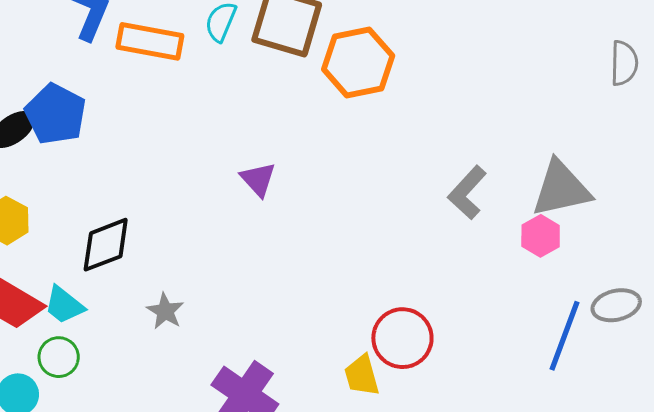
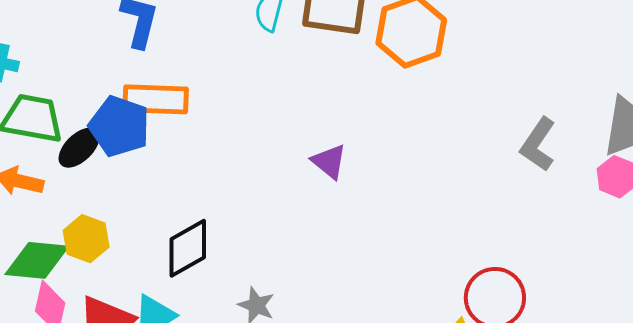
orange rectangle: (150, 41) -> (156, 99), moved

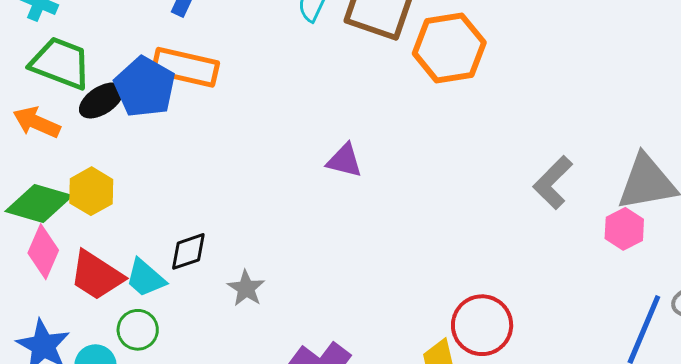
purple triangle: (329, 162) -> (344, 161), turned -36
black diamond: (188, 248) -> (188, 251), moved, size x0.7

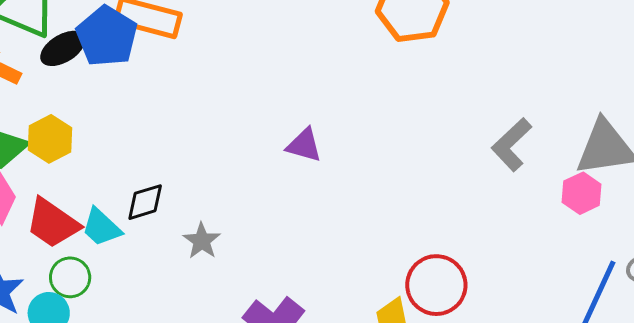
purple triangle: (344, 161) -> (304, 145), moved
green circle: (138, 330) -> (70, 277), moved

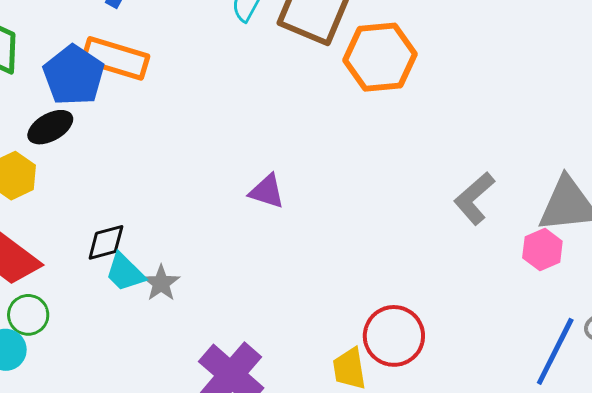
black ellipse: (63, 48) -> (50, 127), moved
cyan trapezoid: (101, 227) -> (125, 272), moved

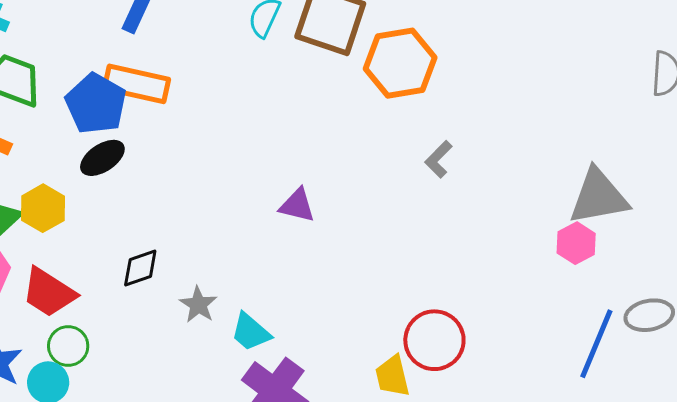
black ellipse: (50, 127) -> (102, 158), moved
gray L-shape: (474, 198) -> (439, 159), moved, size x0.7
cyan trapezoid: (125, 272) -> (251, 332), moved

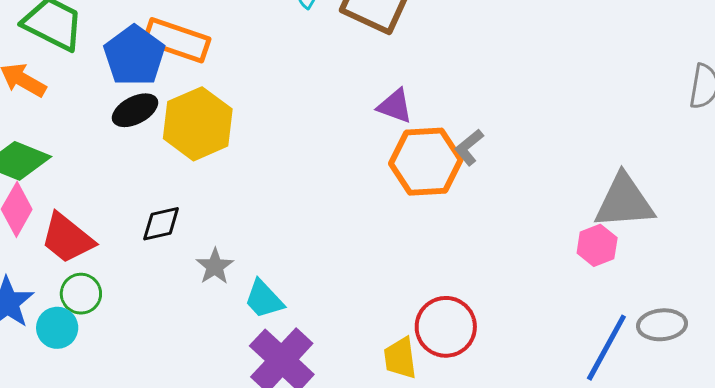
orange hexagon: (400, 63) -> (426, 162), moved
purple triangle: (297, 205) -> (395, 106), moved
yellow hexagon: (43, 208) -> (198, 124), moved, size x1.5

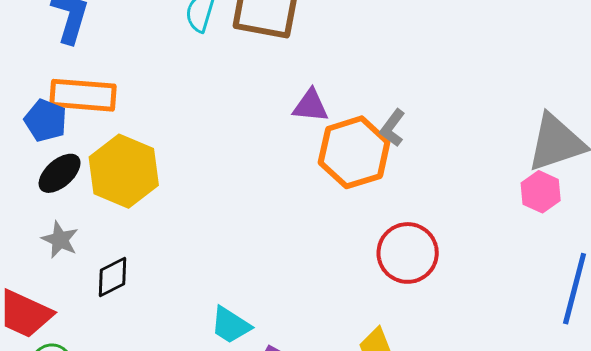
blue pentagon: (134, 56) -> (46, 121), size x0.7
gray star: (215, 266) -> (60, 240), moved
red circle: (446, 327) -> (408, 253), moved

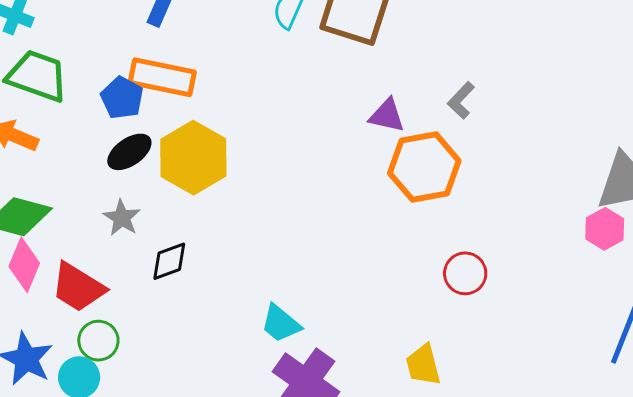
gray L-shape: (393, 128) -> (461, 100), moved
red circle: (408, 253) -> (465, 273), size x0.7

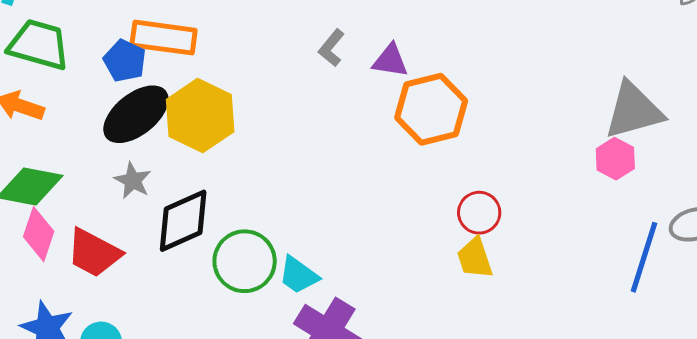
gray L-shape: (461, 100) -> (331, 48), moved
black ellipse: (129, 152) -> (136, 114), size x1.5
black diamond: (169, 261) -> (183, 221), size x1.6
green circle: (98, 341) -> (245, 261), moved, size x1.5
yellow trapezoid: (423, 365) -> (475, 258), moved

